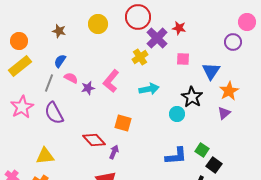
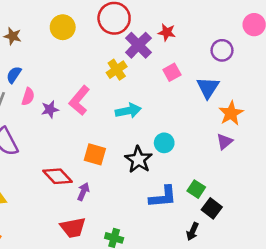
purple circle: (233, 42) -> (222, 50), moved
pink square: (183, 59) -> (172, 72), turned -32
pink semicircle: (71, 78) -> (28, 97), turned 80
black star: (192, 97) -> (138, 160), moved

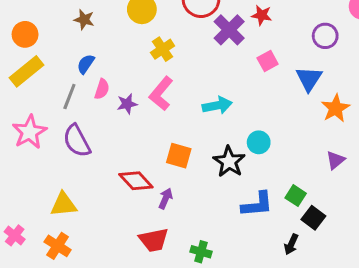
yellow cross: (117, 70) -> (163, 49), moved
purple triangle: (225, 142) -> (336, 160), moved

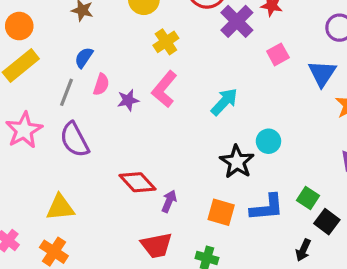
cyan arrow: (217, 105) -> (224, 102), turned -36
orange square: (179, 156) -> (221, 212), moved

